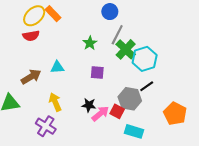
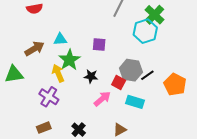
green star: (90, 43) -> (69, 60), moved, size x1.5
green cross: (126, 49) -> (154, 15), moved
black line: (147, 86) -> (147, 75), moved
pink arrow: (100, 114) -> (102, 99), moved

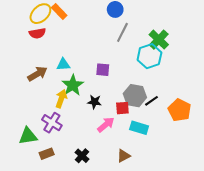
yellow arrow: (58, 73) -> (61, 99), turned 42
green triangle: (14, 74) -> (28, 136), moved
red square: (119, 82) -> (122, 108), turned -32

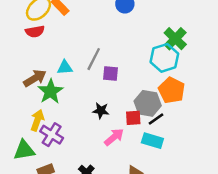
gray line: (122, 32) -> (94, 59), moved
green star: (73, 85) -> (50, 91), moved
yellow arrow: (61, 99) -> (37, 120), moved
black line: (152, 101) -> (156, 119), moved
orange pentagon: (180, 110) -> (172, 90), moved

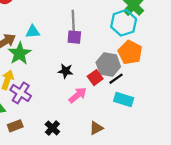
gray line: (94, 59) -> (73, 21), moved, turned -30
red square: (133, 118) -> (95, 78), turned -32
cyan rectangle: (152, 141) -> (124, 100), moved

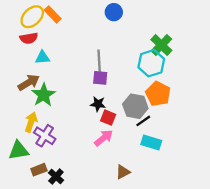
cyan triangle: (33, 32) -> (42, 57), moved
black star: (66, 71) -> (98, 104), moved
red square: (95, 78) -> (108, 118), moved, turned -32
black cross: (52, 128) -> (56, 177), moved

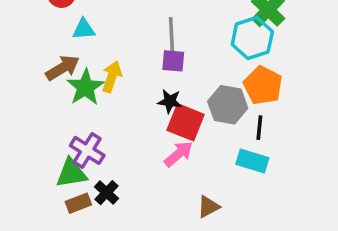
red square: (108, 118) -> (186, 122), size x1.5
black line: (143, 121) -> (259, 128), moved, turned -49
yellow arrow: (31, 122) -> (112, 77), moved
green triangle: (19, 150) -> (71, 173), moved
black cross: (56, 177) -> (106, 193), moved

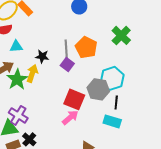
cyan hexagon: (252, 38) -> (112, 78), moved
purple square: (173, 61) -> (67, 64), turned 32
orange pentagon: (263, 85) -> (86, 47), moved
black star: (170, 101) -> (42, 56), moved

